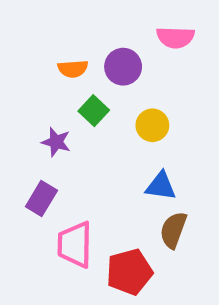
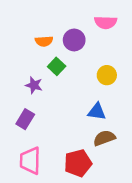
yellow circle: (152, 125) -> (107, 75), moved
brown semicircle: (173, 230) -> (104, 138), turned 50
pink trapezoid: (75, 245) -> (30, 161), moved

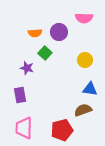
blue triangle: (97, 112) -> (90, 89), moved
purple rectangle: (25, 119) -> (20, 95), turned -42

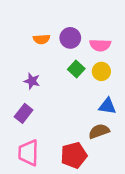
pink semicircle: (84, 18) -> (100, 45), moved
green square: (45, 53) -> (76, 69), moved
purple rectangle: (20, 95) -> (24, 113), turned 49

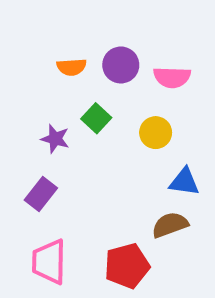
green square: (76, 69) -> (96, 118), moved
yellow circle: (101, 71) -> (156, 133), moved

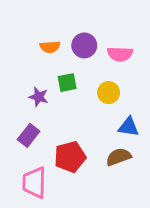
green square: (96, 118) -> (67, 83), turned 36
red pentagon: (127, 266) -> (70, 157), moved

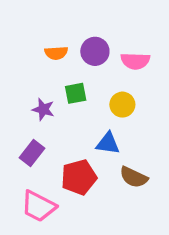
blue triangle: (129, 127) -> (108, 143), moved
brown semicircle: (119, 157) -> (134, 177), turned -135
pink trapezoid: (34, 183) -> (38, 206), turned -64

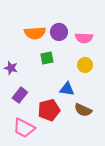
orange semicircle: (56, 53) -> (35, 33), size x1.5
yellow circle: (122, 105) -> (85, 65), moved
purple star: (43, 109) -> (11, 68), moved

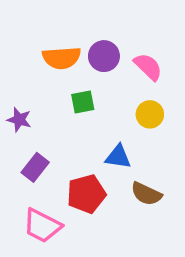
pink semicircle: (84, 38) -> (148, 67), turned -138

